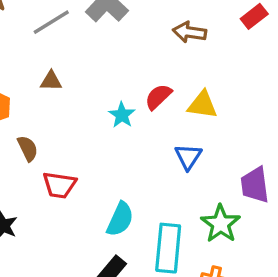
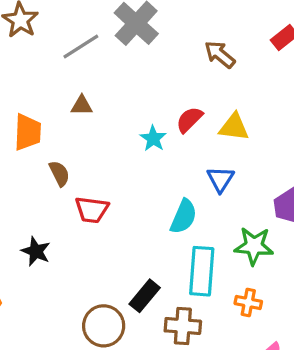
brown arrow: (190, 32) -> (220, 54), turned 32
cyan semicircle: (120, 219) -> (184, 217), moved
green star: (221, 224) -> (254, 246), turned -30

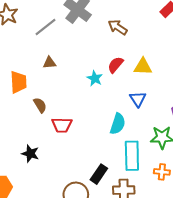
brown arrow: (220, 54) -> (118, 27), moved

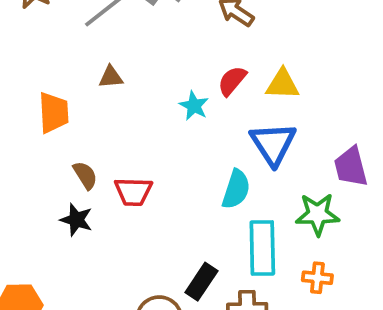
blue triangle: (138, 99) -> (273, 144), size x1.5
brown semicircle: (40, 105) -> (85, 175), moved
black star: (30, 154) -> (76, 220), moved

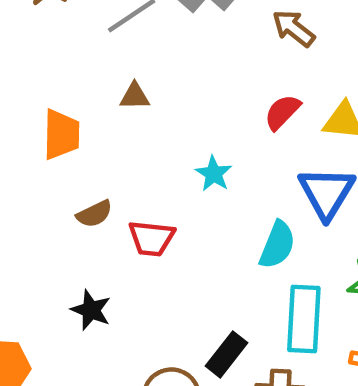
cyan star: (194, 106) -> (214, 174), moved
brown semicircle: (85, 175) -> (94, 214), turned 92
black star: (76, 220) -> (91, 310), moved

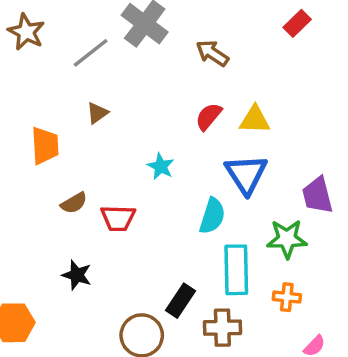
brown triangle: (135, 96) -> (97, 113), turned -30

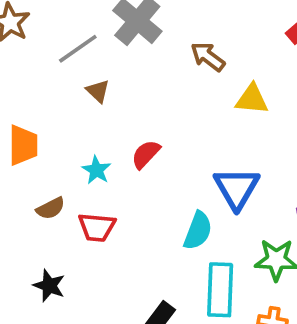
brown triangle: (97, 113) -> (98, 91), moved, turned -45
red semicircle: (209, 116) -> (146, 154), moved
yellow triangle: (255, 120) -> (252, 99), moved
cyan star: (161, 166) -> (96, 170), moved

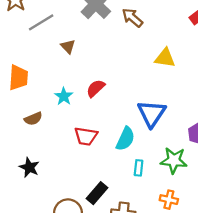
gray line: (78, 49) -> (41, 22), moved
brown arrow: (208, 57) -> (132, 18), moved
red trapezoid: (97, 227) -> (86, 136), moved
cyan rectangle: (220, 290) -> (139, 168), moved, size x0.5

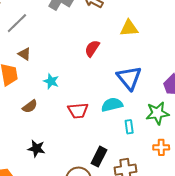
brown triangle: (68, 46) -> (25, 54), moved
red semicircle: (96, 88) -> (92, 48), moved
cyan semicircle: (125, 139) -> (112, 105), turned -115

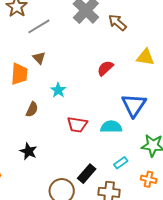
brown semicircle: (30, 106) -> (32, 109), turned -42
cyan rectangle: (129, 127) -> (121, 163), moved, turned 48

